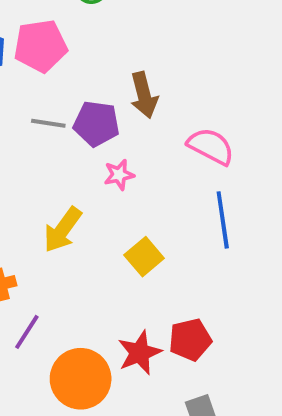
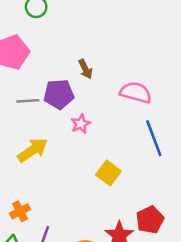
brown arrow: (144, 95) -> (85, 69), size x0.7
yellow arrow: (63, 230) -> (33, 150), moved, turned -148

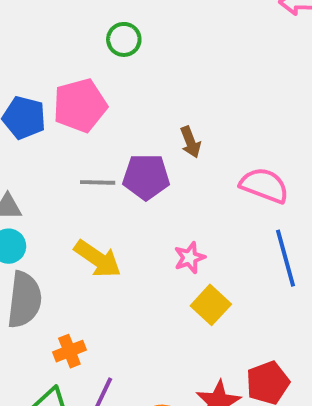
pink star: (81, 124) -> (190, 258), moved
yellow arrow: (33, 150) -> (98, 259), turned 64

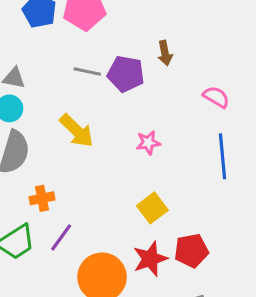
pink semicircle: (264, 185) -> (216, 97), size x0.7
yellow square: (211, 305) -> (152, 208), moved

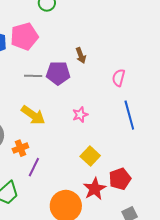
pink semicircle: (216, 97) -> (119, 78), turned -96
orange cross: (42, 198) -> (20, 148), moved
purple line: (61, 237) -> (34, 167), moved

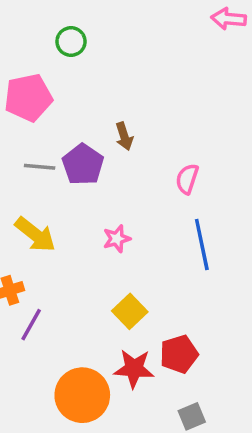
purple pentagon: (58, 73) -> (83, 165), turned 30
red star: (95, 189) -> (134, 369), turned 30

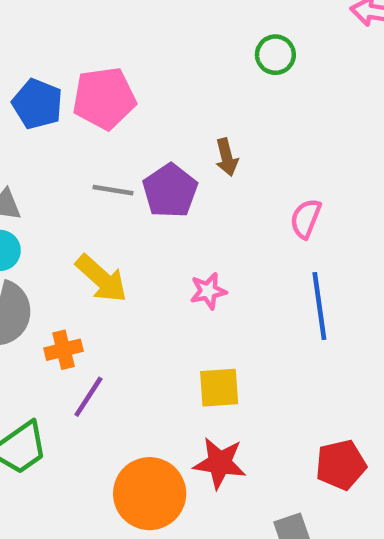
green circle: (71, 42) -> (275, 55), moved
yellow square: (130, 311) -> (219, 388), turned 36
red pentagon: (179, 354) -> (341, 465), moved

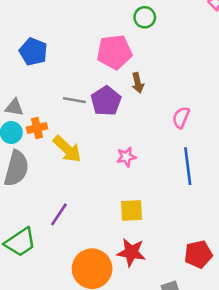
green circle: (275, 55) -> (145, 17), moved
pink pentagon: (104, 98) -> (114, 52), moved
orange cross: (63, 350) -> (37, 128), moved

